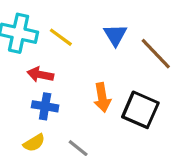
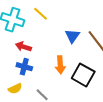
blue triangle: (115, 35) -> (72, 36), moved
yellow line: (61, 37) -> (41, 14), moved

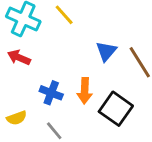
red arrow: (23, 47) -> (19, 58), moved
blue cross: (24, 67) -> (51, 93), moved

